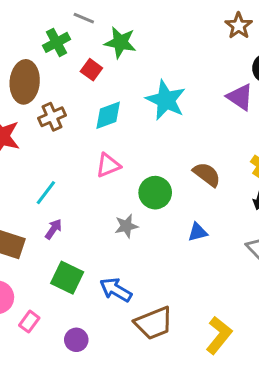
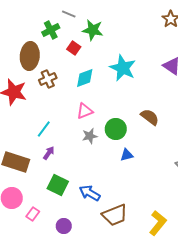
gray star: (126, 226) -> (90, 136), moved
blue triangle: (198, 232) -> (127, 155), moved

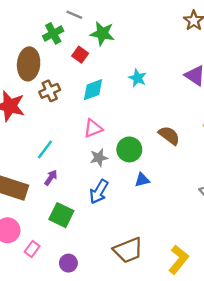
cyan star: (123, 68) -> (138, 78), size x0.6
blue arrow: (90, 193) -> (99, 192), moved, turned -90

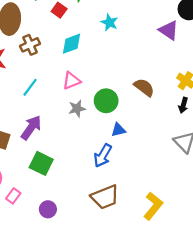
cyan star: (138, 78) -> (109, 22), moved
cyan line: (45, 149) -> (30, 87), moved
purple arrow: (51, 178) -> (31, 128), size x1.6
blue arrow: (99, 192) -> (103, 156), moved

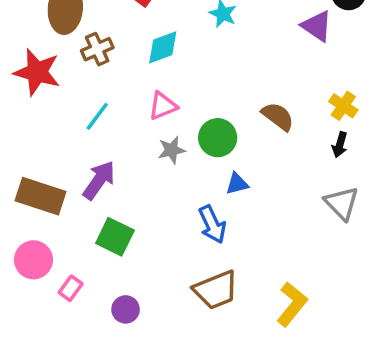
blue arrow: (103, 156) -> (212, 224), turned -55

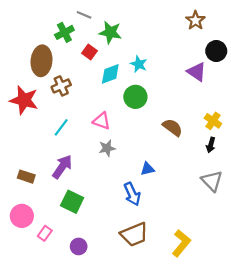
cyan diamond: (163, 47) -> (110, 74), moved
pink triangle: (163, 106) -> (102, 121), turned 42
green circle: (218, 138) -> (135, 97), moved
brown rectangle: (41, 196) -> (26, 177), size x0.6

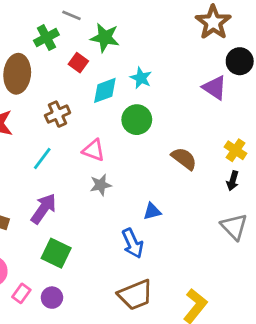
brown star: (195, 20) -> (213, 22), size x1.4
brown cross: (61, 86) -> (58, 114), moved
purple circle: (79, 246) -> (52, 298), moved

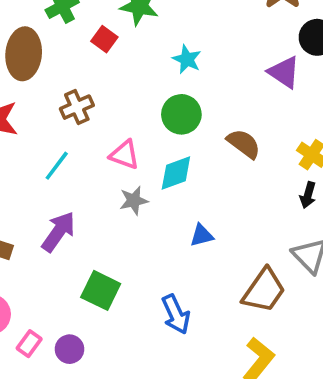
cyan diamond: (105, 90) -> (176, 173), moved
brown semicircle: (184, 159) -> (244, 144), moved
blue arrow: (133, 243) -> (176, 314), moved
green square: (56, 253) -> (101, 290), moved
brown trapezoid: (135, 295) -> (264, 290), moved, turned -33

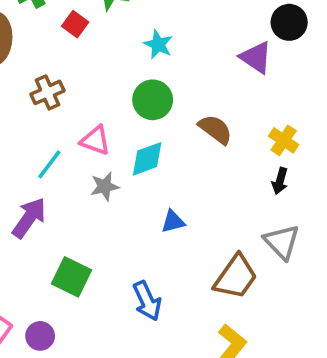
cyan line: (57, 166) -> (49, 164), moved

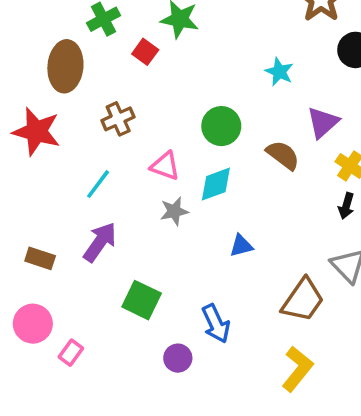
cyan star: (158, 44) -> (279, 72), moved
purple triangle: (256, 57) -> (323, 122), moved, turned 44
cyan line: (49, 164) -> (98, 184), moved
purple circle: (40, 336) -> (178, 358), moved

